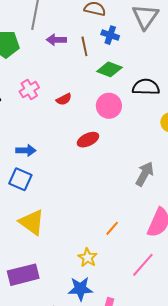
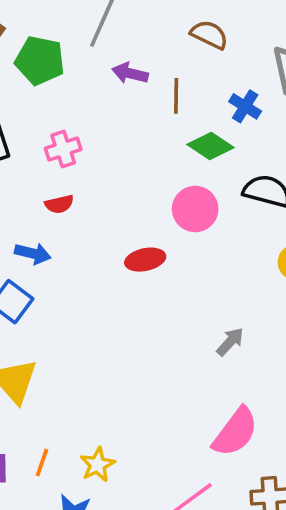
blue cross: (110, 35) -> (245, 106), moved
red semicircle: (64, 99) -> (59, 204), moved
gray arrow: (145, 174) -> (230, 342), size x0.7
orange line: (112, 228) -> (42, 463), moved, turned -35

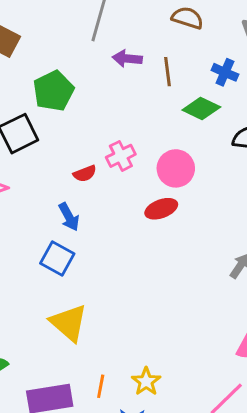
green pentagon: (40, 60) -> (53, 91), moved, turned -30
pink cross: (63, 149) -> (121, 156), moved
pink circle: (195, 209) -> (176, 168), moved
blue arrow: (33, 254) -> (69, 217), turned 56

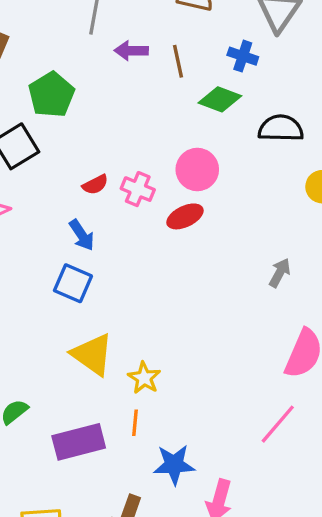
pink cross: (121, 156) -> (138, 189), moved, turned -36
yellow star: (146, 382) -> (144, 378), moved

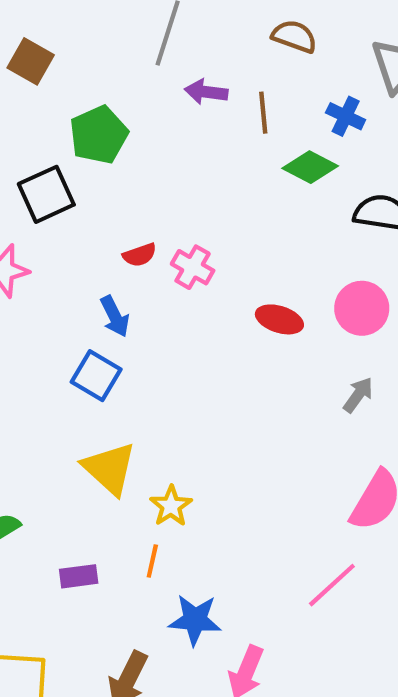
pink circle: (197, 170) -> (362, 308), moved
red ellipse: (185, 216) -> (279, 319), moved, turned 36
purple rectangle: (79, 442) -> (79, 576), size x0.6

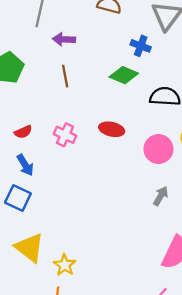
brown line: (263, 113) -> (65, 76), moved
red semicircle: (140, 255) -> (23, 132), moved
red ellipse: (279, 319) -> (112, 129), moved

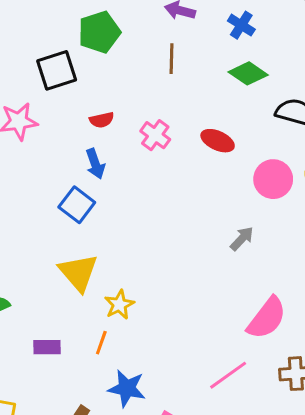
blue cross: (141, 46) -> (241, 25), moved
gray arrow: (161, 196) -> (242, 239), moved

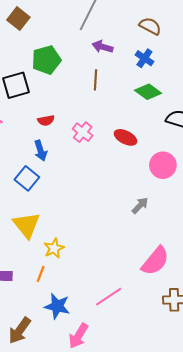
pink line: (228, 375) -> (109, 297), moved

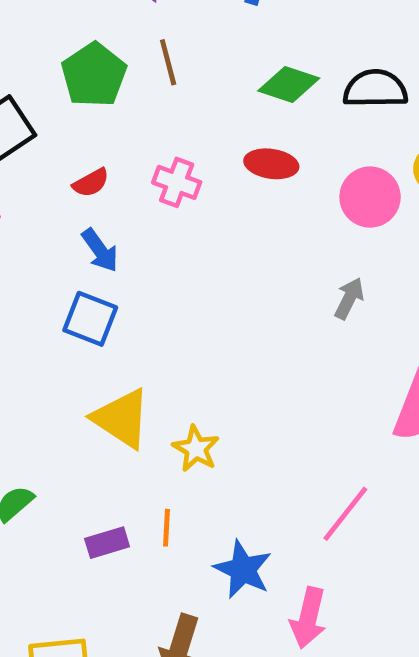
green pentagon: (46, 60) -> (94, 75), moved
green diamond: (148, 92) -> (289, 84), moved
orange line: (41, 274) -> (166, 528), moved
blue star: (57, 306) -> (243, 569), turned 30

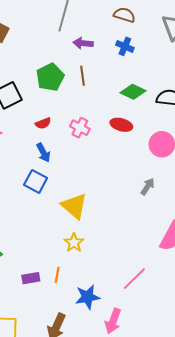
yellow triangle: (122, 418) -> (74, 206), moved
blue star: (243, 569) -> (88, 297), turned 30

